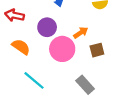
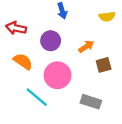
pink circle: (62, 49) -> (58, 75), moved
gray rectangle: (85, 85) -> (91, 102), turned -30

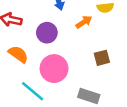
orange arrow: (86, 46) -> (84, 22), moved

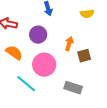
orange arrow: (84, 22) -> (69, 44), moved, turned -40

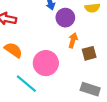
purple circle: (38, 35) -> (65, 18), moved
gray rectangle: (73, 88) -> (90, 89), moved

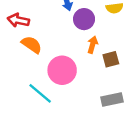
orange semicircle: (13, 50) -> (32, 45), moved
gray rectangle: (90, 89) -> (112, 99), turned -30

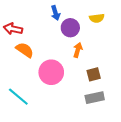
brown square: (111, 59) -> (94, 74), moved
cyan line: (40, 93) -> (18, 97), moved

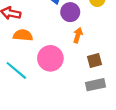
orange semicircle: (25, 50) -> (23, 35), turned -30
cyan line: (18, 97) -> (16, 70), moved

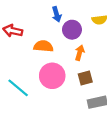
orange semicircle: (23, 35) -> (43, 46), moved
brown square: (94, 61) -> (85, 78), moved

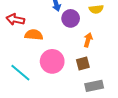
orange semicircle: (43, 46) -> (34, 35), moved
orange arrow: (80, 53) -> (88, 40), moved

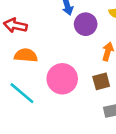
orange semicircle: (34, 35) -> (26, 55), moved

